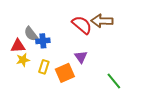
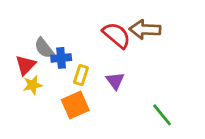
red triangle: (18, 46) -> (26, 65), turned -42
yellow rectangle: (44, 67) -> (81, 75), moved
orange square: (65, 73) -> (75, 105), moved

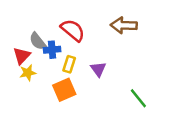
red semicircle: (117, 35) -> (73, 30), moved

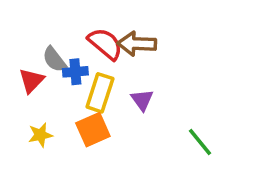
brown arrow: (124, 25) -> (137, 44), moved
yellow rectangle: (69, 64) -> (100, 93), size x1.5
yellow star: (28, 73) -> (40, 135), moved

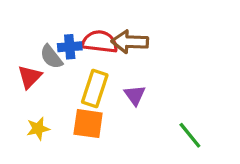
red semicircle: (105, 44) -> (100, 42), turned -33
blue cross: (75, 72) -> (70, 47), moved
orange square: (93, 130) -> (88, 124), turned 32

